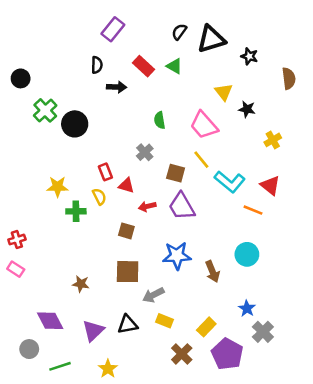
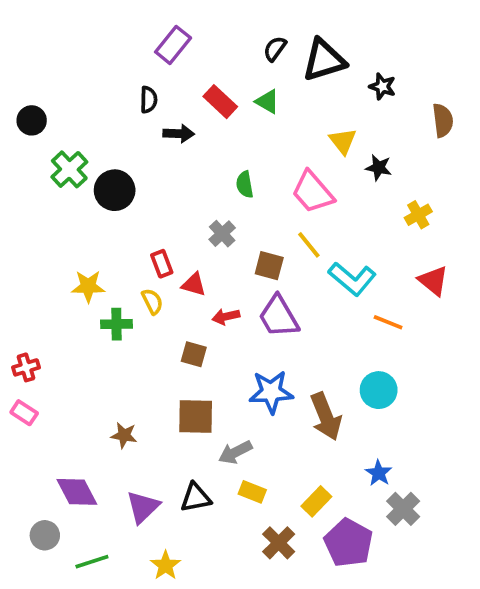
red triangle: (270, 185) -> (433, 281), moved
brown arrow: (212, 272) -> (326, 416), size x1.4

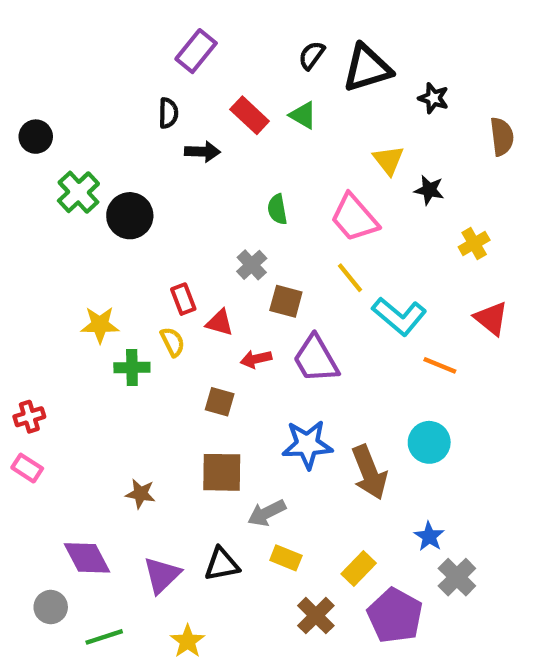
brown square: (269, 266) -> (286, 301), moved

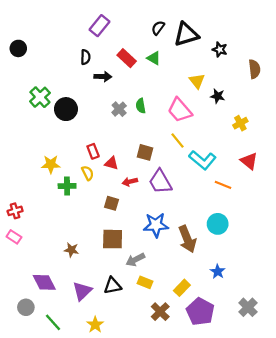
black circle: (36, 137) -> (18, 48), moved
gray cross: (252, 265) -> (119, 109), moved
gray cross: (457, 577) -> (248, 307), moved
green line: (104, 637) -> (53, 322), turned 66

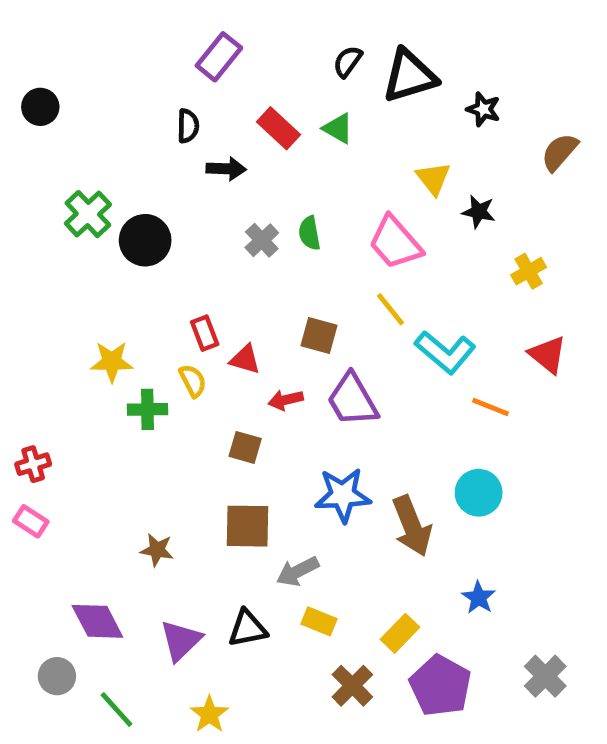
brown semicircle: (254, 69) -> (560, 152), turned -132

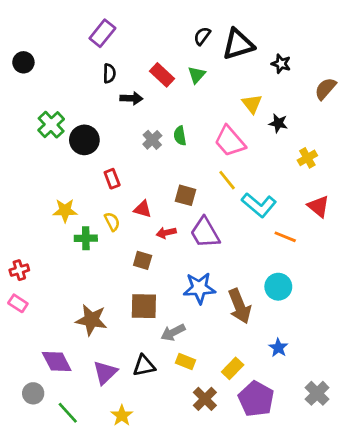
purple rectangle: (219, 57) -> (102, 33), moved
green triangle: (338, 128) -> (197, 75), turned 42
red rectangle: (205, 333) -> (112, 179), moved
brown star: (157, 550) -> (91, 320), size x1.6

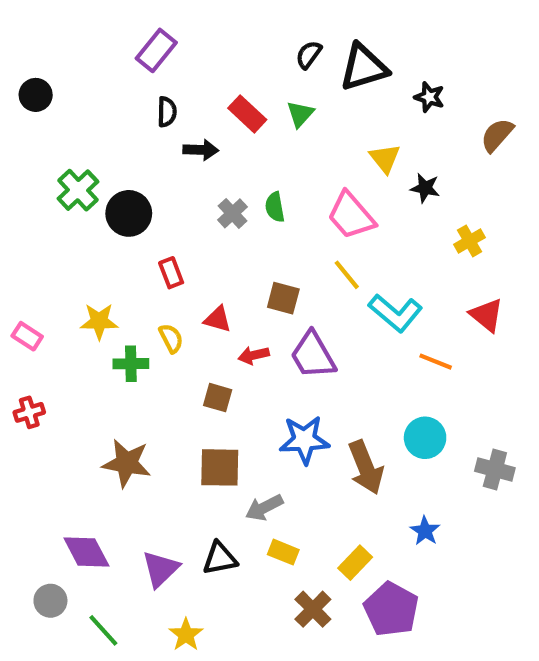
pink rectangle: (18, 303) -> (27, 336), moved
brown star: (91, 320) -> (127, 463), moved
gray cross: (317, 393) -> (495, 470), moved, turned -30

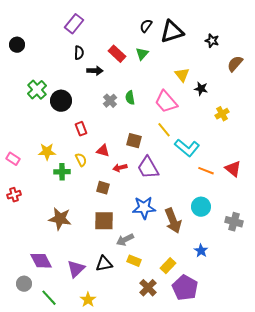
black star: (429, 97) -> (212, 41), moved
red triangle: (486, 315) -> (233, 169), moved

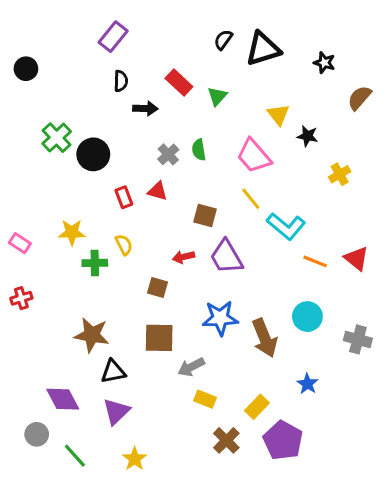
green triangle: (142, 54) -> (217, 96), moved
red triangle: (103, 151) -> (158, 191), moved
black triangle: (104, 264) -> (113, 372), moved

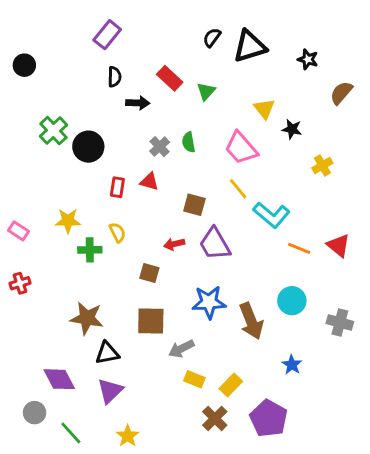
red rectangle: (124, 197) -> (117, 187), turned 30
yellow rectangle: (257, 407) -> (231, 385), moved

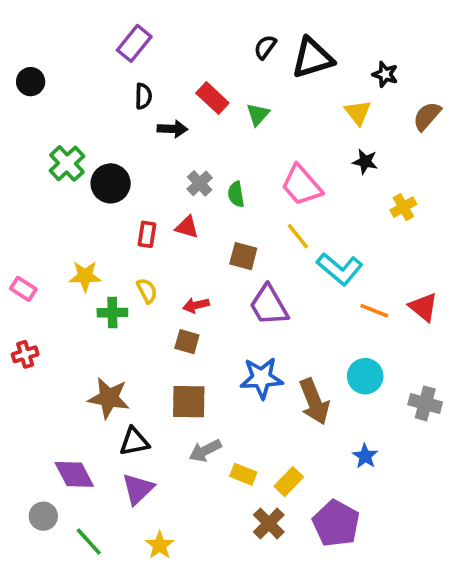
yellow triangle: (264, 109) -> (358, 112), moved
green semicircle: (189, 142) -> (236, 194), moved
red arrow: (174, 244) -> (196, 305), moved
gray arrow: (181, 349) -> (205, 451), moved

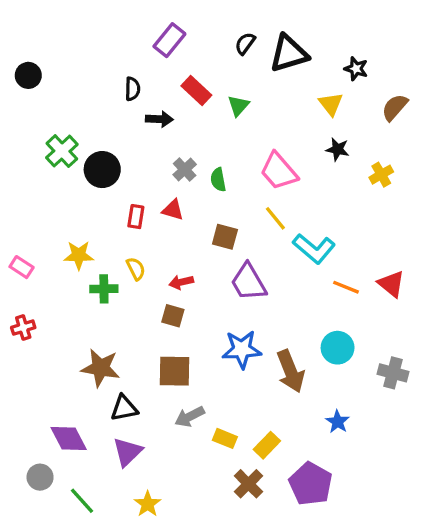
purple rectangle: (134, 43) -> (169, 40), moved
yellow cross: (403, 207) -> (381, 175), moved

